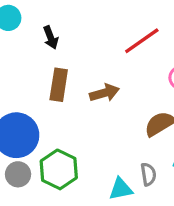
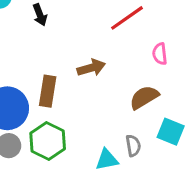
brown rectangle: (59, 85) -> (48, 91), moved

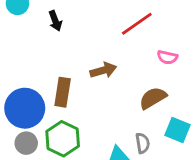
pink semicircle: (160, 54) -> (167, 57), turned -72

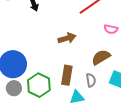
brown rectangle: (63, 92) -> (67, 75), moved
gray semicircle: (143, 143) -> (91, 80), moved

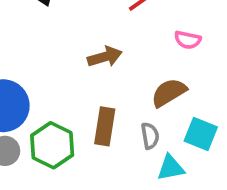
cyan triangle: (77, 97) -> (171, 168), moved

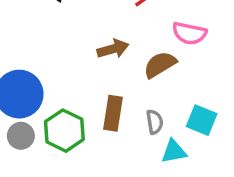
pink semicircle: (188, 40) -> (189, 33), size x1.4
brown semicircle: (169, 93) -> (160, 65), moved

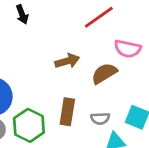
gray semicircle: (155, 122) -> (100, 119), turned 96

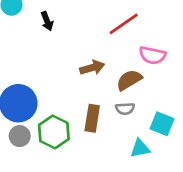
gray semicircle: (100, 119) -> (125, 109), moved

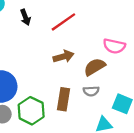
red line: (124, 24) -> (63, 22), moved

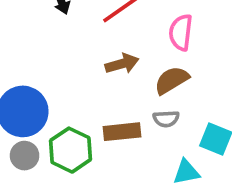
pink semicircle: (114, 46) -> (181, 32), moved, turned 85
brown rectangle: (63, 99) -> (122, 132), turned 75

